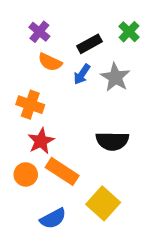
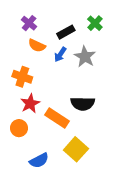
orange rectangle: (62, 171) -> (57, 118), moved

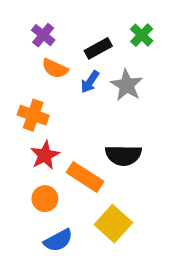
orange circle: (19, 128) -> (45, 199), moved

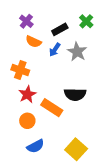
yellow square: (113, 224) -> (76, 149), moved

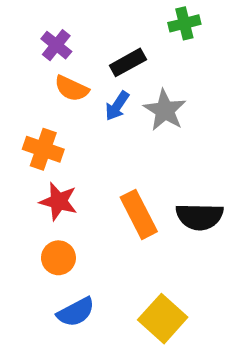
green cross: (86, 21) -> (184, 23), moved, turned 32
red star: (27, 94) -> (58, 201), turned -30
black semicircle: (75, 94) -> (200, 217), moved
orange rectangle: (52, 108) -> (139, 214), moved, turned 30

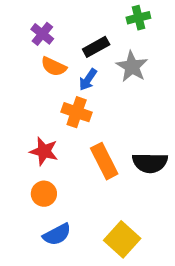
gray star: (165, 110) -> (132, 67), moved
orange cross: (43, 149) -> (77, 112), moved

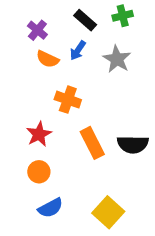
black rectangle: (96, 47) -> (85, 20), moved, turned 70
blue arrow: (88, 80) -> (78, 50), moved
red star: (44, 151) -> (39, 134), turned 30

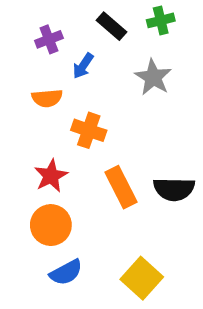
purple cross: (37, 30) -> (49, 39), turned 30
blue arrow: (78, 50) -> (83, 66), moved
orange semicircle: (48, 59) -> (47, 98), moved, turned -30
orange circle: (39, 172) -> (51, 225), size x1.4

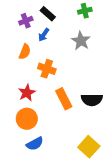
black rectangle: (111, 26) -> (48, 14), moved
orange semicircle: (47, 98) -> (25, 52), turned -63
yellow square: (142, 278) -> (89, 147), moved

